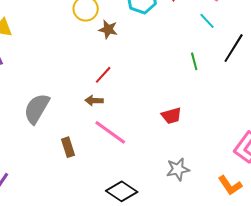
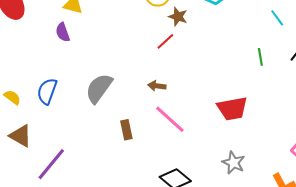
red line: (103, 75) -> (165, 41), moved
red trapezoid: (171, 116) -> (232, 109), size x1.5
gray star: (178, 169) -> (233, 163), turned 30

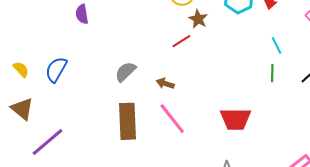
cyan line: (277, 18) -> (277, 45), moved
gray semicircle: (99, 88) -> (125, 72), moved, size x0.7
brown rectangle: (126, 130) -> (128, 121), size x1.8

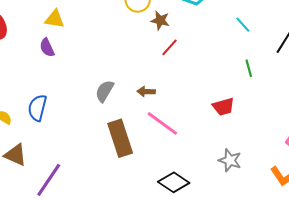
red line: (181, 41) -> (170, 47), moved
green line: (272, 73) -> (249, 68), moved
red trapezoid: (236, 119) -> (223, 107), size x0.7

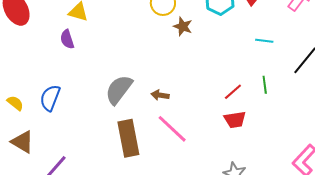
cyan line: (243, 25) -> (264, 41), turned -48
red line: (170, 47) -> (233, 92), moved
gray semicircle: (105, 91) -> (119, 90), size x1.4

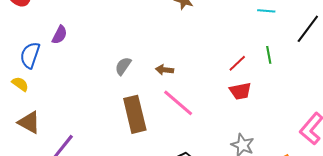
purple semicircle: (67, 39) -> (60, 35), moved, turned -132
gray semicircle: (119, 90) -> (123, 66), size x0.6
blue semicircle: (50, 98) -> (30, 55), moved

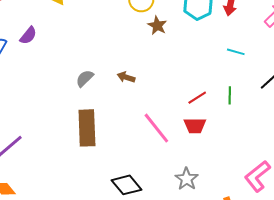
brown arrow: (165, 70) -> (126, 77), moved
pink line: (178, 103) -> (156, 128), moved

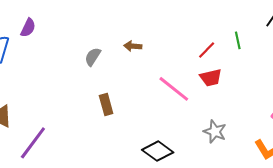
brown rectangle: (87, 128) -> (106, 104), size x0.6

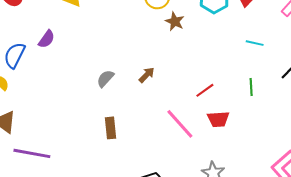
brown arrow: (133, 46) -> (147, 75), turned 120
red line: (207, 50) -> (205, 90), moved
purple line: (33, 143) -> (32, 153), turned 54

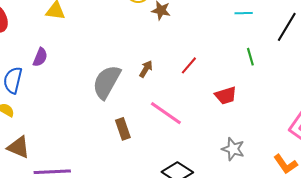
gray semicircle: (105, 79) -> (107, 82), size x1.8
red line: (205, 90) -> (189, 65), moved
pink line: (180, 124) -> (166, 113), moved

